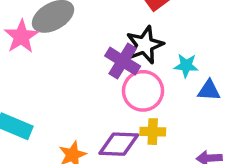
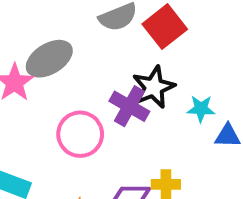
pink circle: (143, 91) -> (80, 134), moved

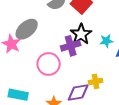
purple cross: (129, 106) -> (71, 46), turned -36

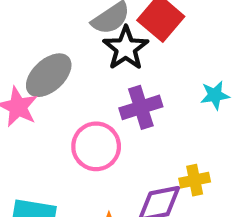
black star: (81, 34) -> (126, 48), moved

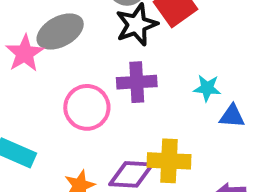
yellow cross: (195, 180) -> (169, 161), size x1.5

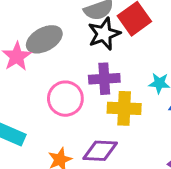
yellow cross: (169, 161) -> (124, 108), moved

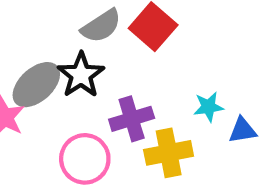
black star: (104, 34) -> (81, 75), moved

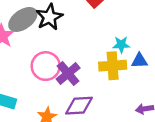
purple cross: (132, 119) -> (68, 73), moved, turned -30
yellow cross: (169, 153) -> (113, 66), moved

